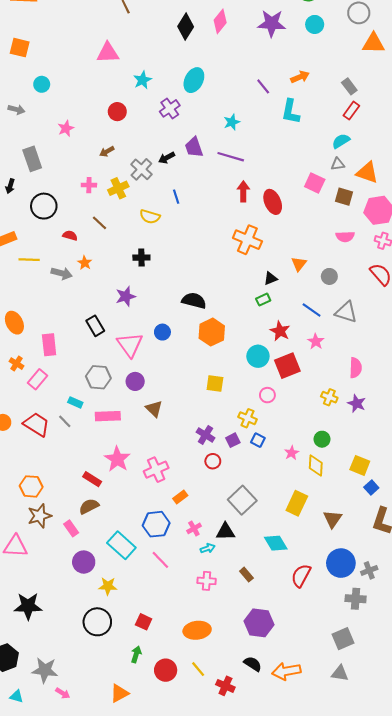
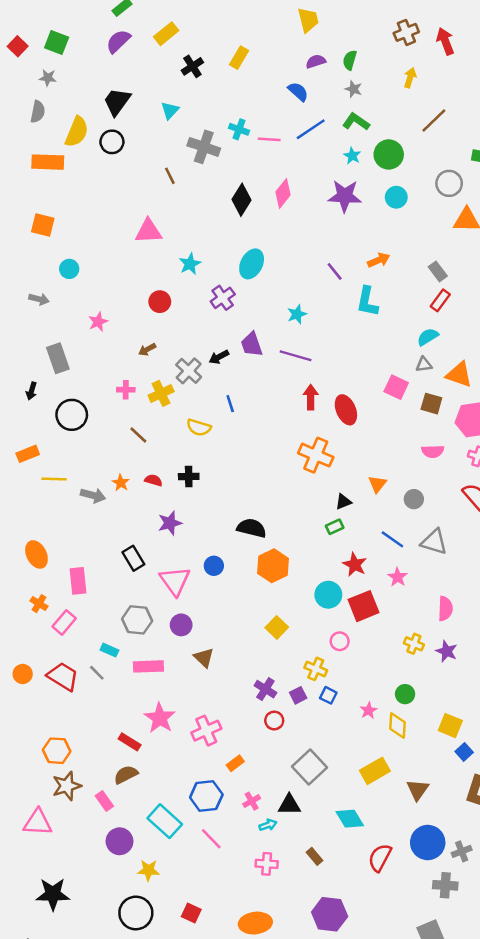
red semicircle: (70, 235) -> (153, 480), moved
yellow square: (215, 384) -> (277, 627), turned 36
yellow rectangle: (297, 503) -> (375, 771), turned 35

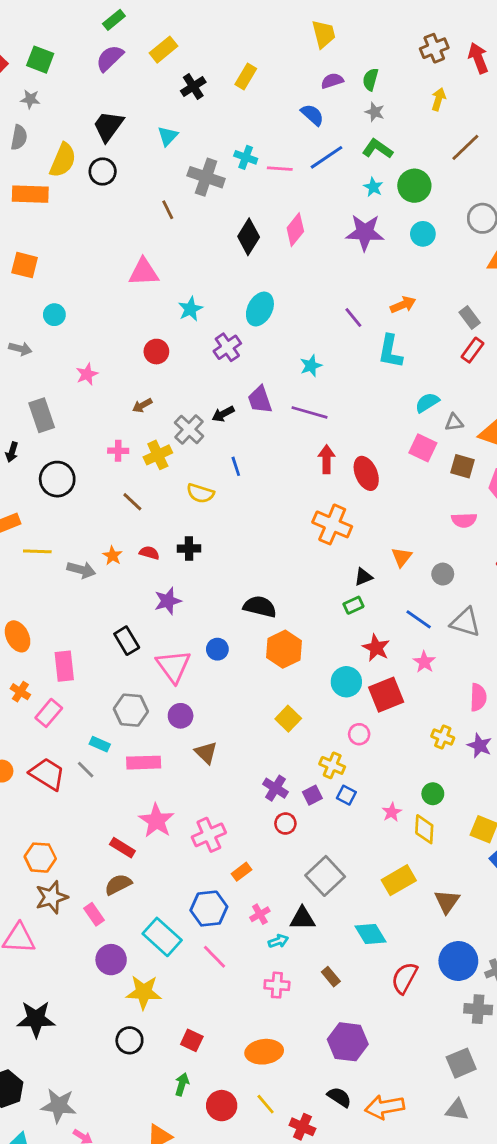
cyan semicircle: (428, 337) -> (427, 403), moved
yellow star: (148, 870) -> (144, 992), size x1.4
black circle: (136, 913) -> (129, 1040), size x0.7

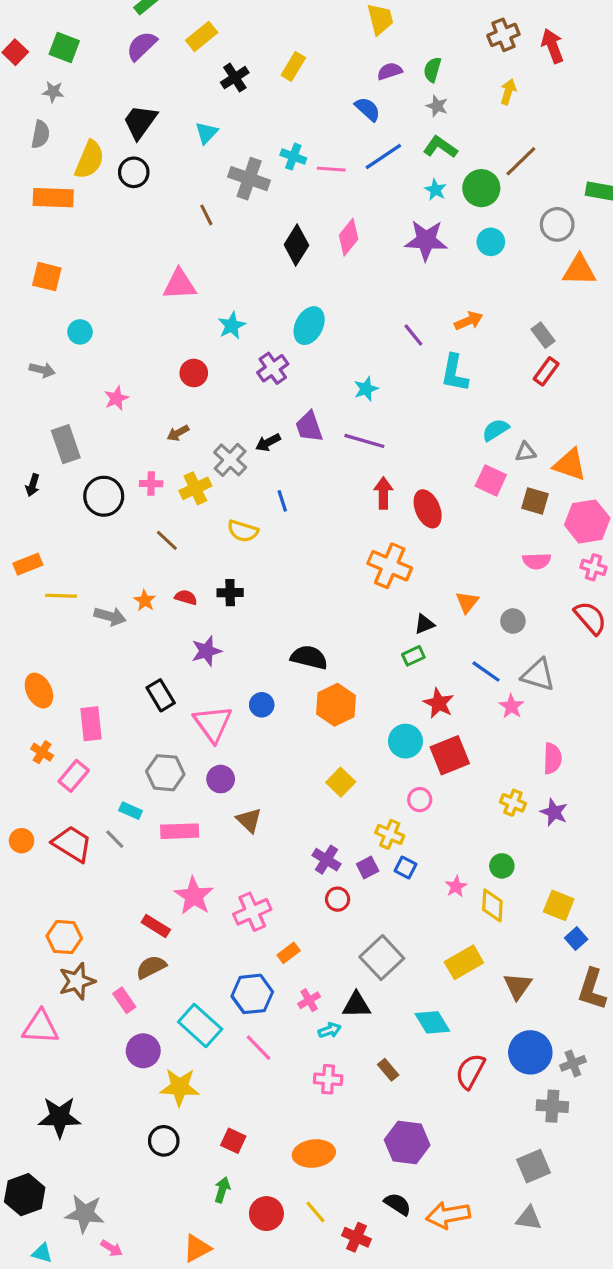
brown line: (465, 147) -> (521, 161), moved
black circle: (57, 479) -> (104, 496), moved
pink star: (424, 662) -> (511, 706), moved

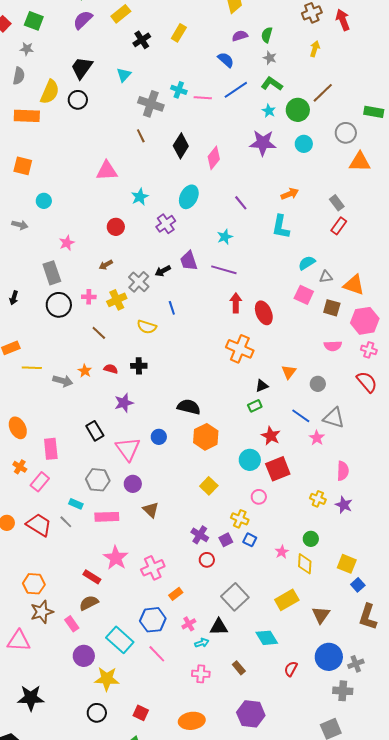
brown line: (206, 215) -> (141, 136), moved
pink diamond: (349, 237) -> (214, 158), moved
purple line: (413, 335) -> (241, 203), moved
gray rectangle: (66, 444) -> (52, 273), moved
red semicircle: (470, 1071) -> (291, 669), size x0.7

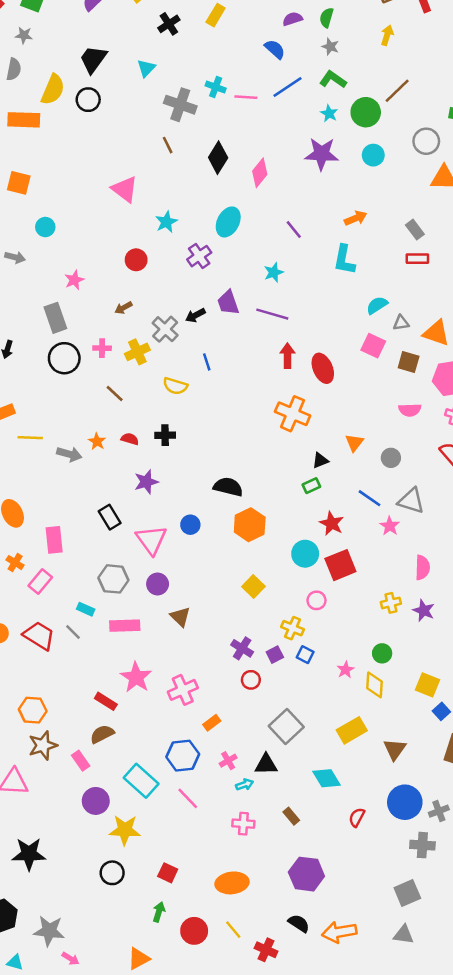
pink triangle: (107, 171) -> (125, 189), turned 40
red rectangle: (339, 226) -> (417, 259), turned 54
yellow cross: (318, 499) -> (391, 603), turned -35

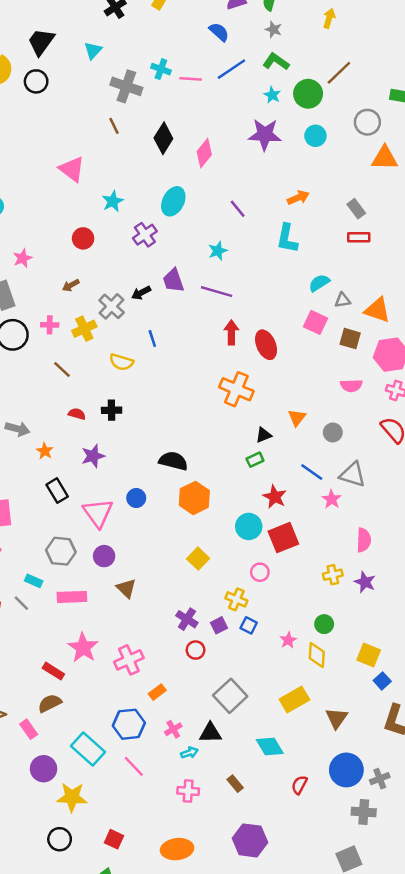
orange star: (97, 441) -> (45, 451), moved

